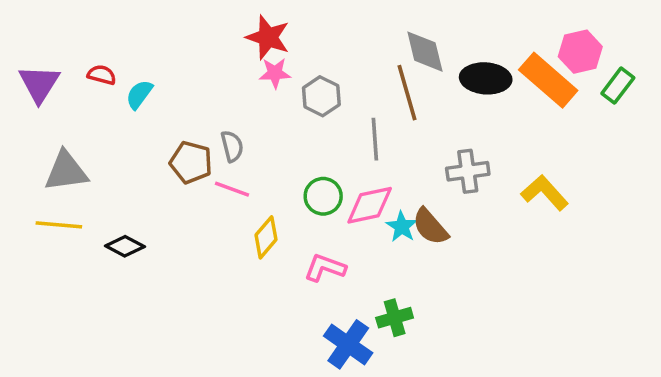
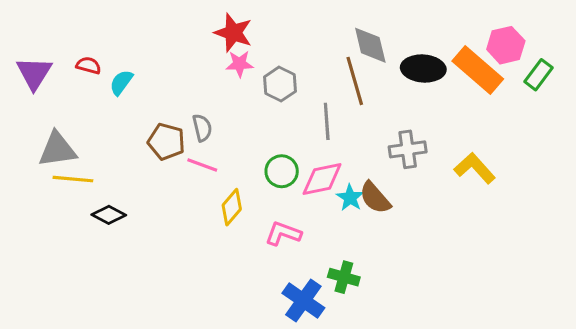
yellow line: (59, 225) -> (73, 179), moved
green cross: (395, 318) -> (344, 277), turned 32

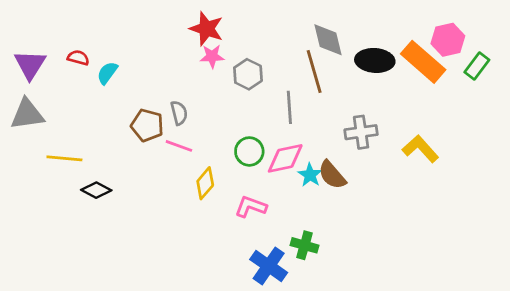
gray triangle: (57, 149) -> (27, 114), moved

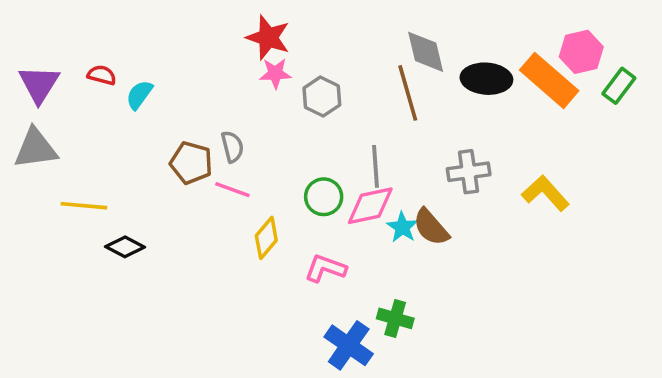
gray line: (289, 107) -> (376, 166), moved

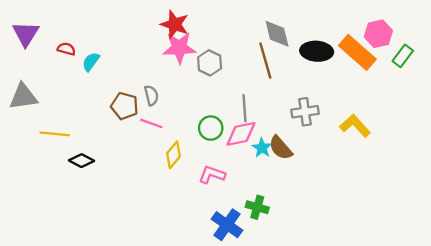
pink star: (275, 73) -> (179, 48), size x1.6
purple triangle: (39, 84) -> (26, 34), moved

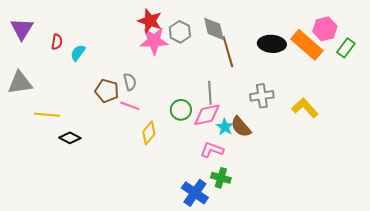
gray diamond: (277, 34) -> (214, 29), moved
red semicircle: (66, 49) -> (57, 42), turned 84
gray hexagon: (210, 63) -> (180, 32), moved
pink L-shape: (212, 175) -> (212, 150), moved

